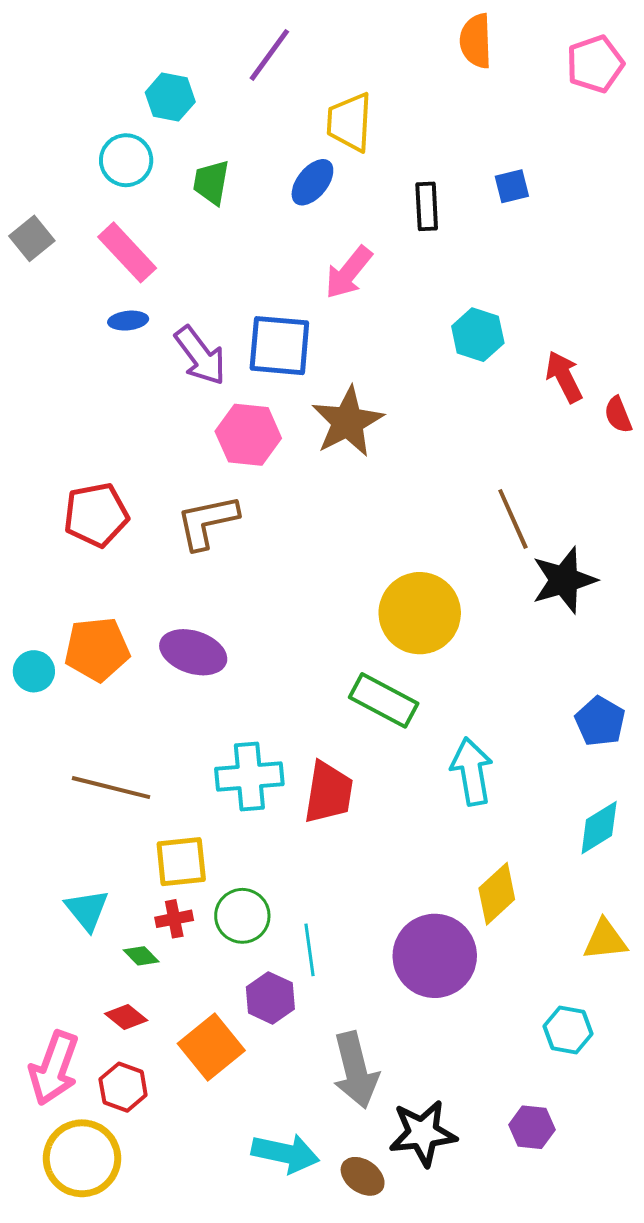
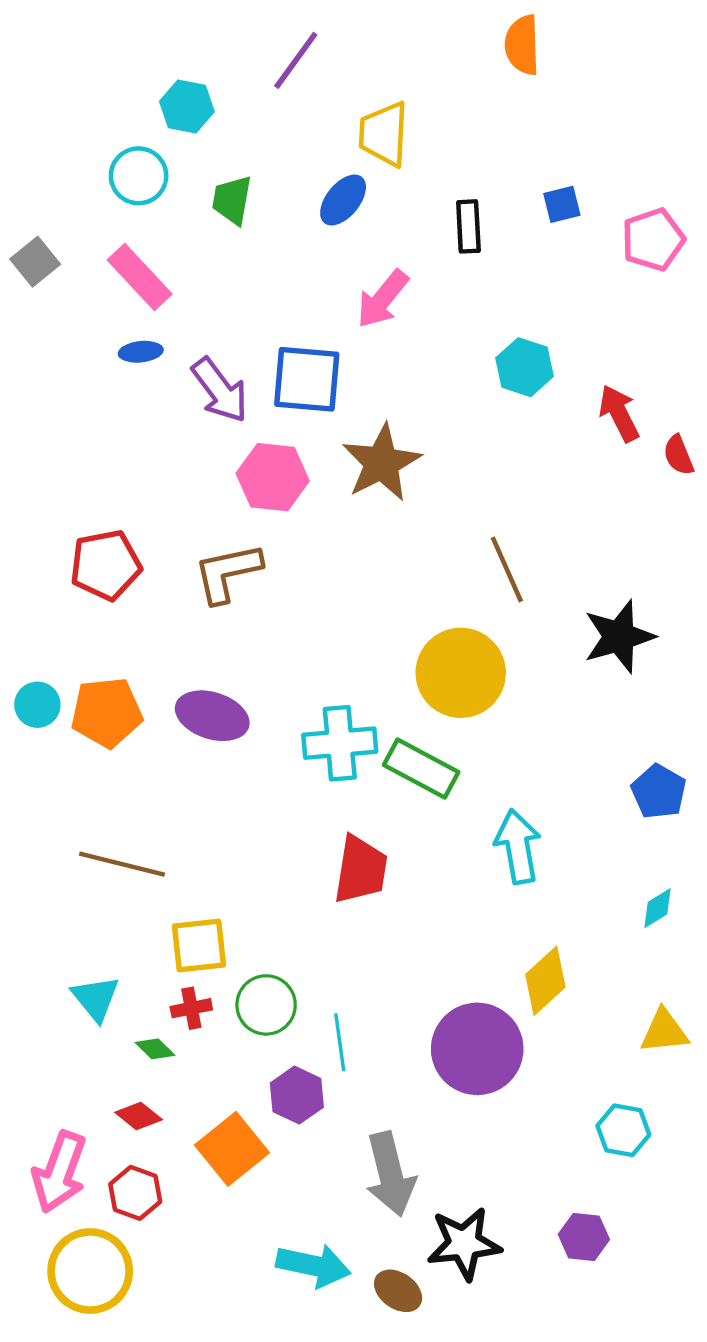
pink pentagon: (595, 64) -> (653, 240), moved
brown line: (513, 519) -> (507, 569), moved
cyan circle: (34, 671) -> (37, 705), moved
cyan cross: (249, 777) -> (340, 743), moved
cyan diamond: (599, 828) -> (658, 908), size x0.7

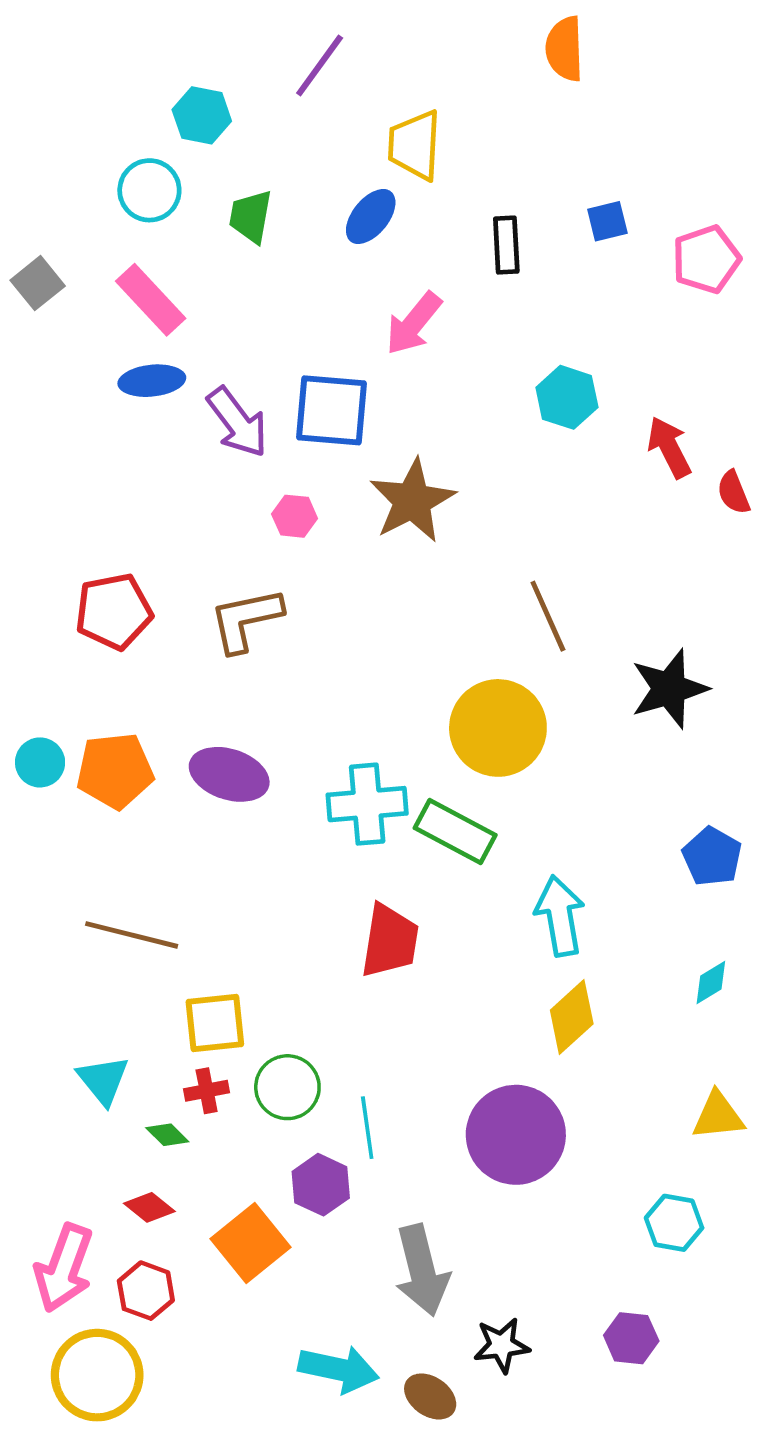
blue ellipse: (141, 352) -> (152, 381), size x1.4
pink hexagon: (273, 477) -> (295, 516), size x0.6
yellow diamond: (545, 981) -> (572, 1017), moved
black star: (464, 1244) -> (502, 1345), size x0.7

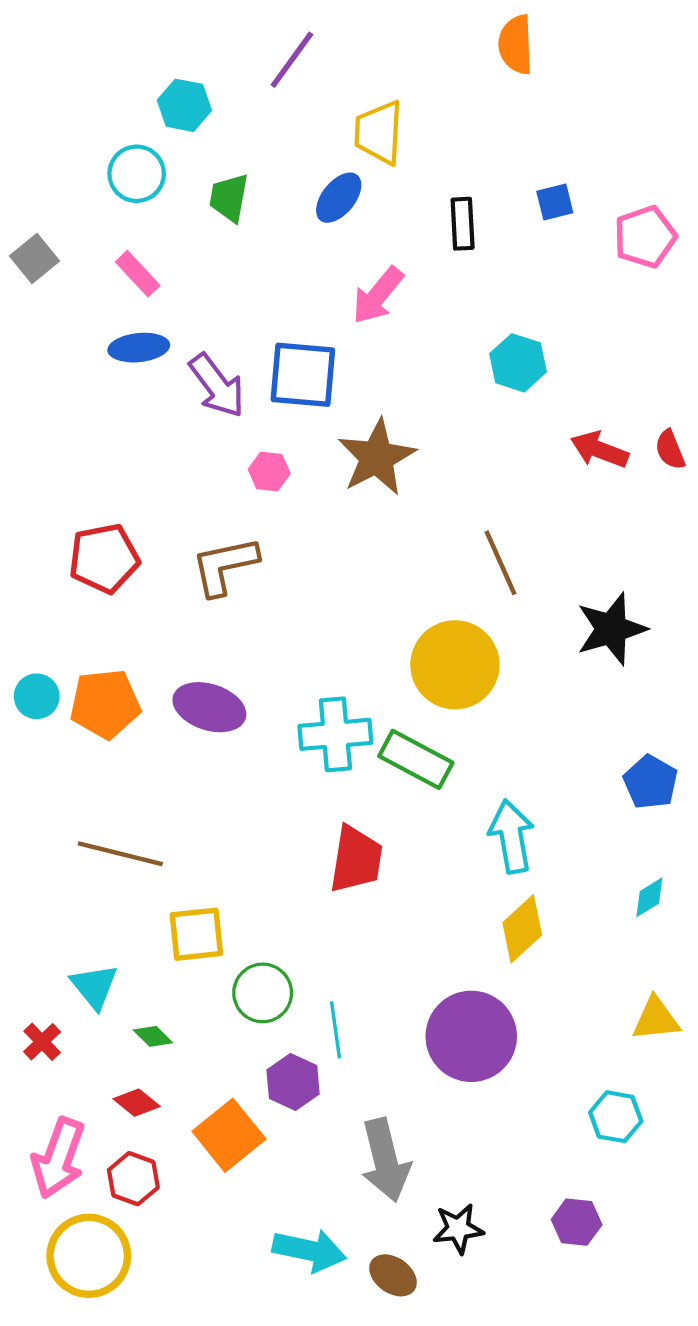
pink rectangle: (151, 300) -> (138, 274), size x0.7
red arrow: (669, 447) -> (599, 450), moved, turned -42
red cross: (207, 1091) -> (42, 1042), moved, turned -33

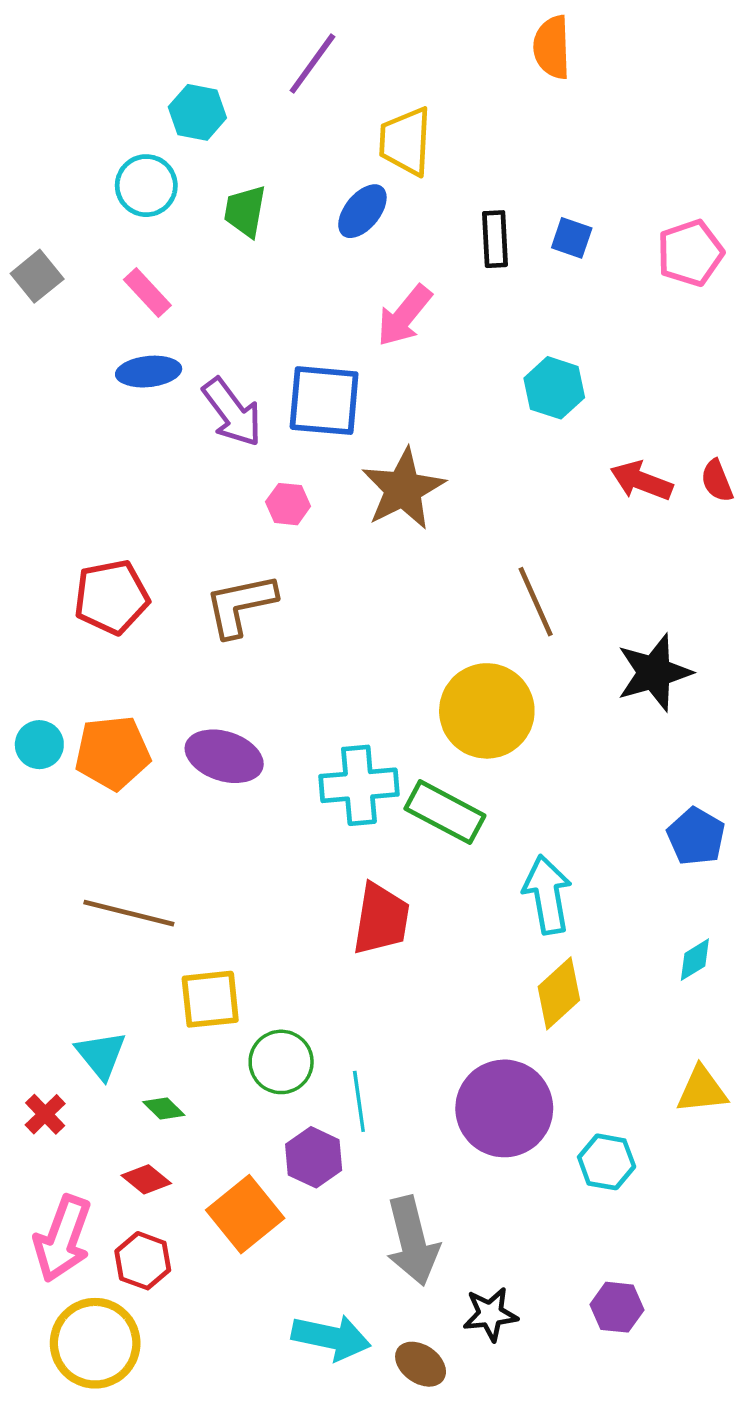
blue square: (555, 202) -> (572, 238), moved, turned 33
cyan hexagon: (616, 1117) -> (607, 1162), moved

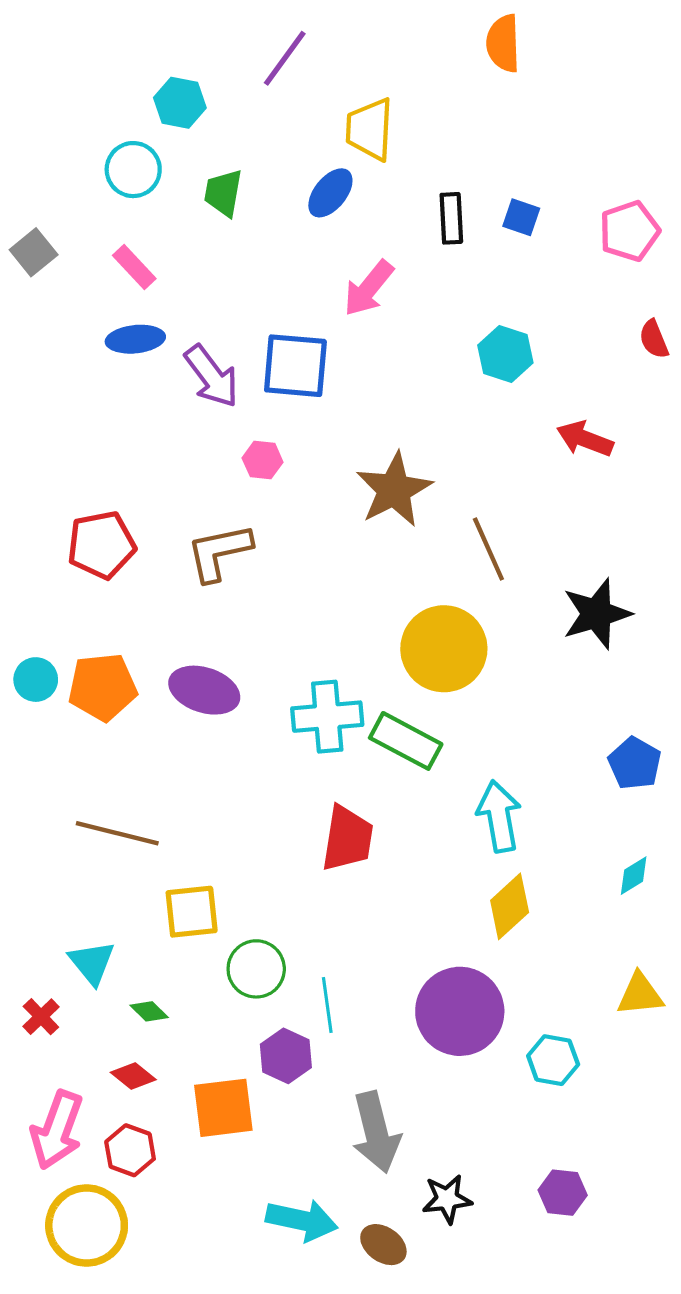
red semicircle: (717, 481) -> (654, 339), moved
brown star: (403, 489) -> (394, 490), moved
orange square: (245, 1214) -> (223, 1108), turned 32

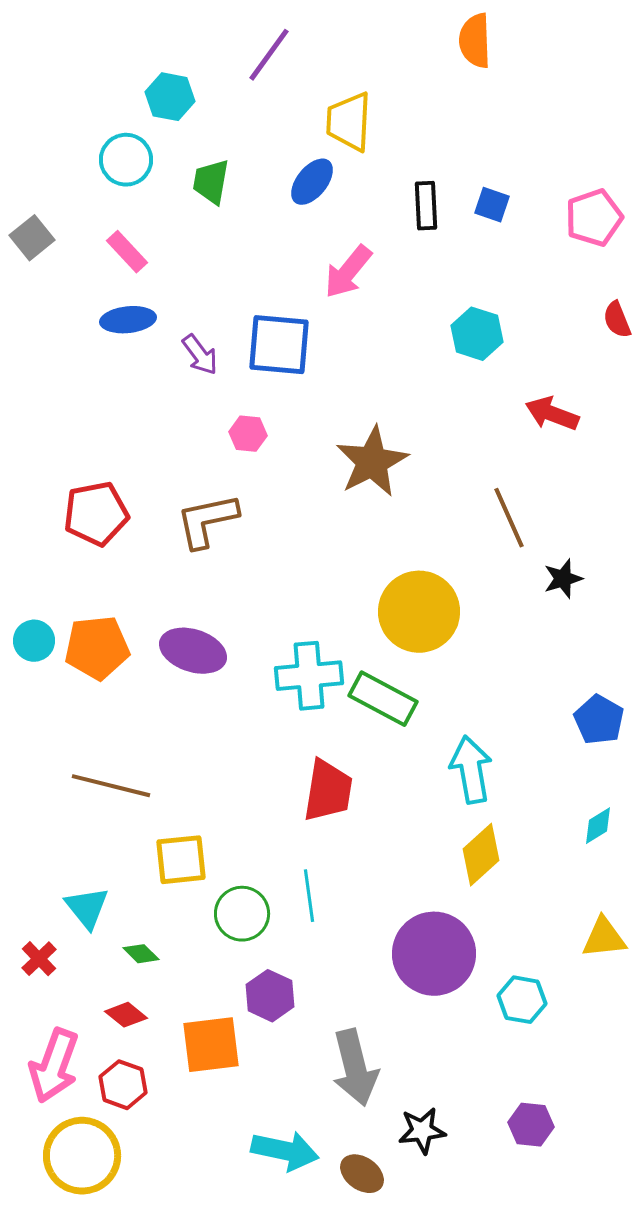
purple arrow: (212, 376) -> (200, 355), size x0.7
brown line: (488, 549) -> (509, 518), moved
black star: (597, 614) -> (563, 579), size x0.6
cyan line: (327, 1005) -> (309, 896), moved

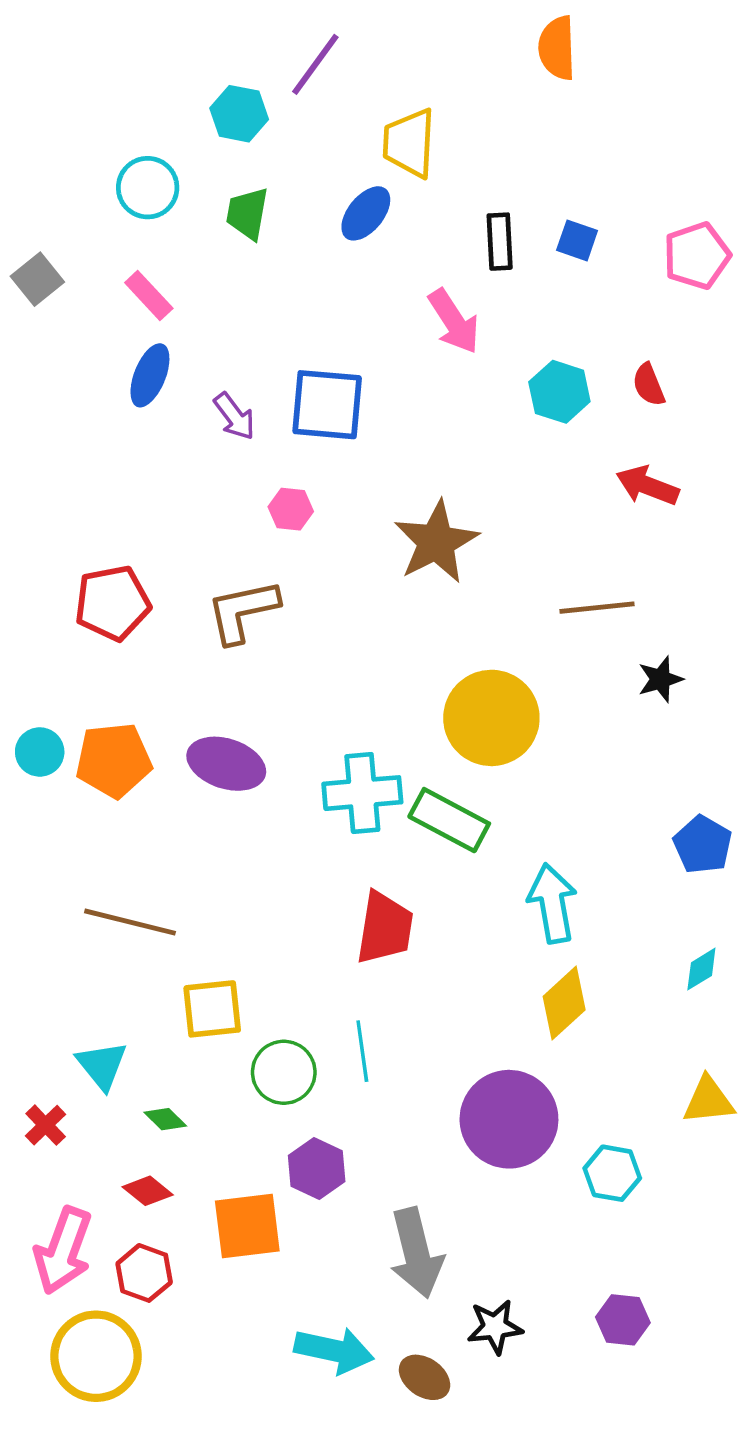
cyan hexagon: (170, 97) -> (239, 114), moved
pink arrow: (348, 272) -> (454, 321), moved, turned -72
blue ellipse: (128, 320) -> (150, 375), turned -62
red semicircle: (617, 320) -> (649, 385), moved
brown line: (509, 518) -> (597, 608), turned -72

